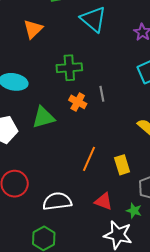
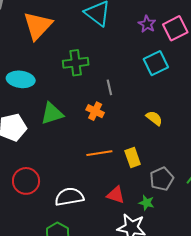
orange triangle: (33, 29) -> (38, 26), size x1.5
orange cross: (78, 102) -> (95, 111), moved
orange line: (89, 159) -> (99, 153), turned 60

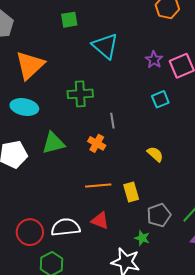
orange triangle: (38, 26) -> (30, 65), moved
cyan square: (156, 63) -> (160, 99), size x0.7
red circle: (26, 181) -> (30, 232), moved
red triangle: (116, 195) -> (100, 220), moved

